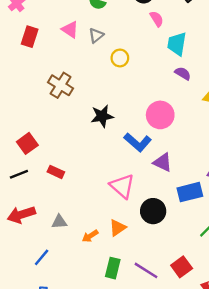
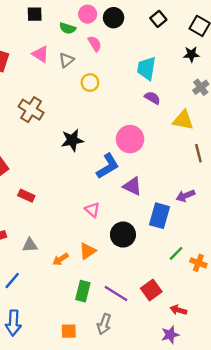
pink semicircle: (157, 19) -> (95, 44), moved
blue L-shape: (138, 142) -> (108, 166), turned -72
pink triangle: (122, 186) -> (92, 210), size x0.6
blue rectangle: (190, 192) -> (160, 216), turned -60

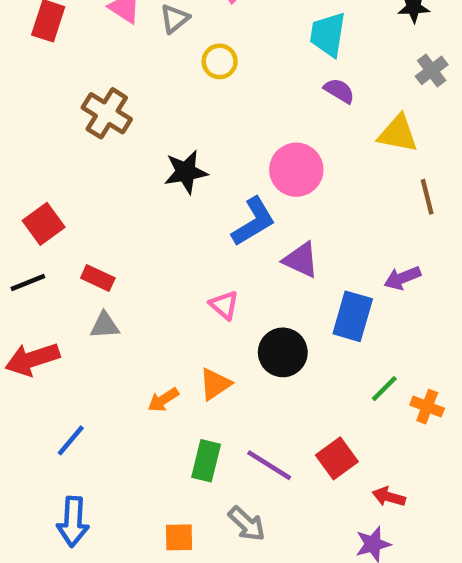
gray triangle: (30, 245) -> (105, 325), moved
gray arrow: (104, 324) -> (247, 524), turned -66

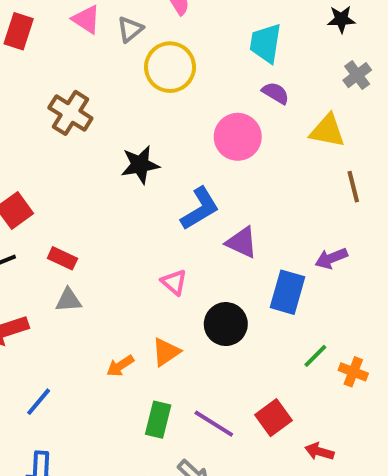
yellow circle: (220, 61) -> (170, 67), size x1.6
pink circle: (296, 170) -> (238, 137), moved

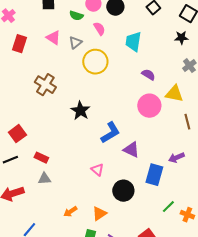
cyan trapezoid: (266, 43) -> (133, 42), moved
pink circle: (238, 137) -> (149, 106), moved
black star: (140, 165) -> (80, 111), turned -30
orange triangle: (166, 352) -> (99, 214), moved

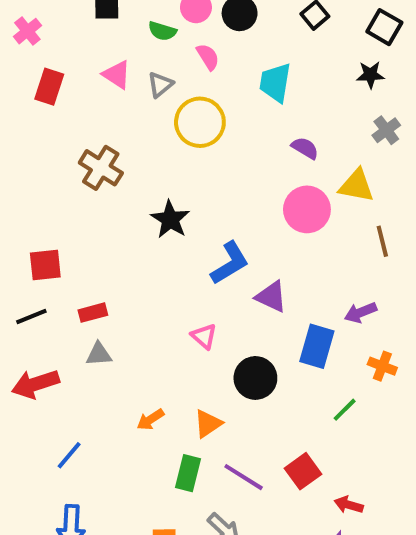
red square: (17, 134) -> (45, 265), turned 30
red rectangle: (41, 158) -> (93, 313), turned -40
orange cross: (187, 215) -> (382, 366), moved

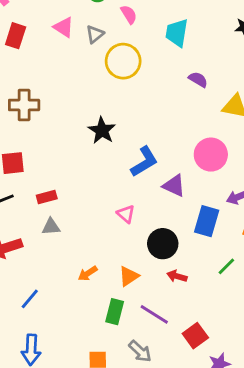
brown cross: (101, 168) -> (24, 105), moved, turned -32
pink circle: (307, 209) -> (211, 155), moved
red square: (303, 471) -> (195, 336), moved
red arrow: (349, 505) -> (177, 276), moved

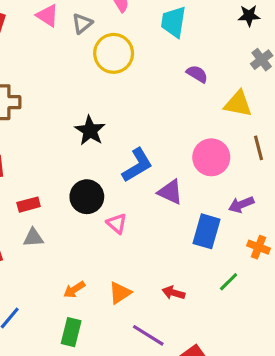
black circle: (163, 244) -> (87, 197), moved
green rectangle: (115, 312) -> (71, 332), moved

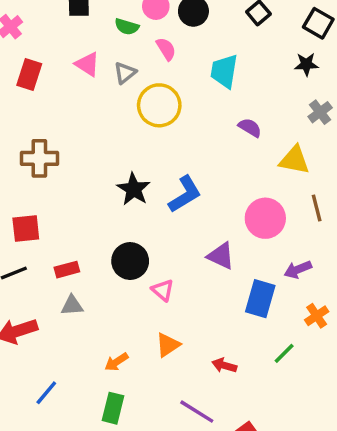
blue L-shape: (137, 165) -> (185, 194), moved
orange cross: (258, 247) -> (317, 316), turned 35
orange triangle: (120, 293) -> (168, 345), moved

